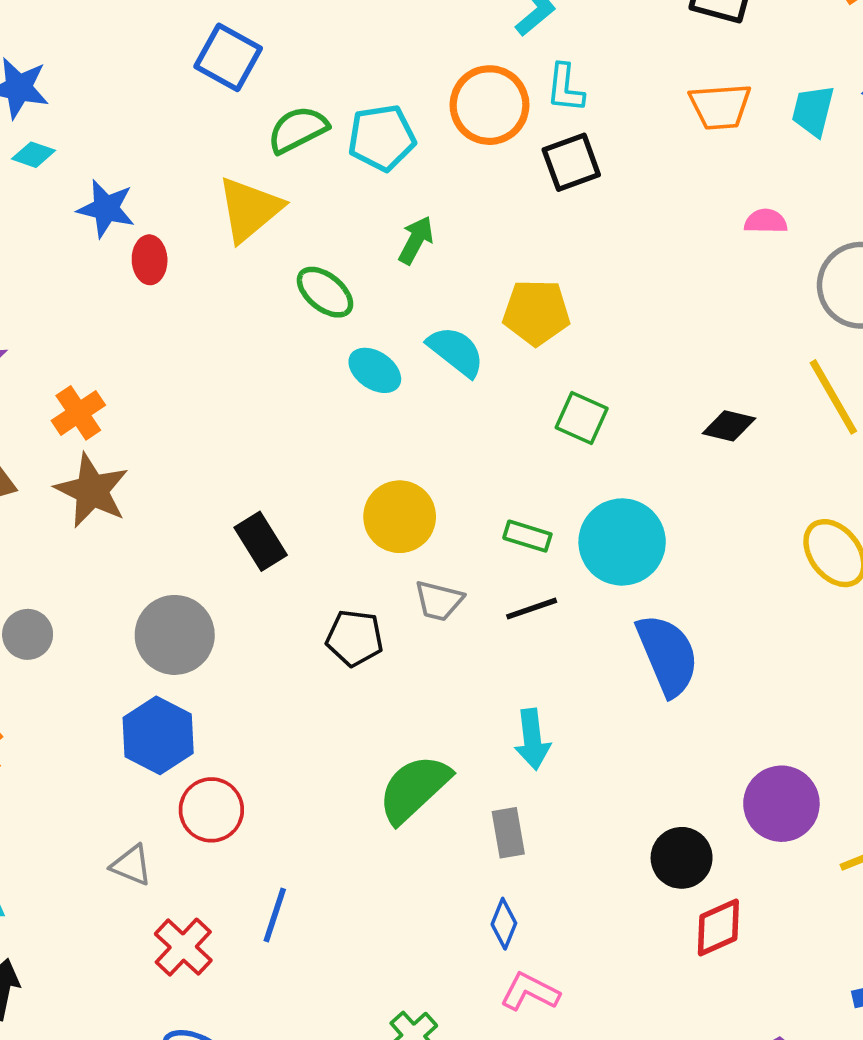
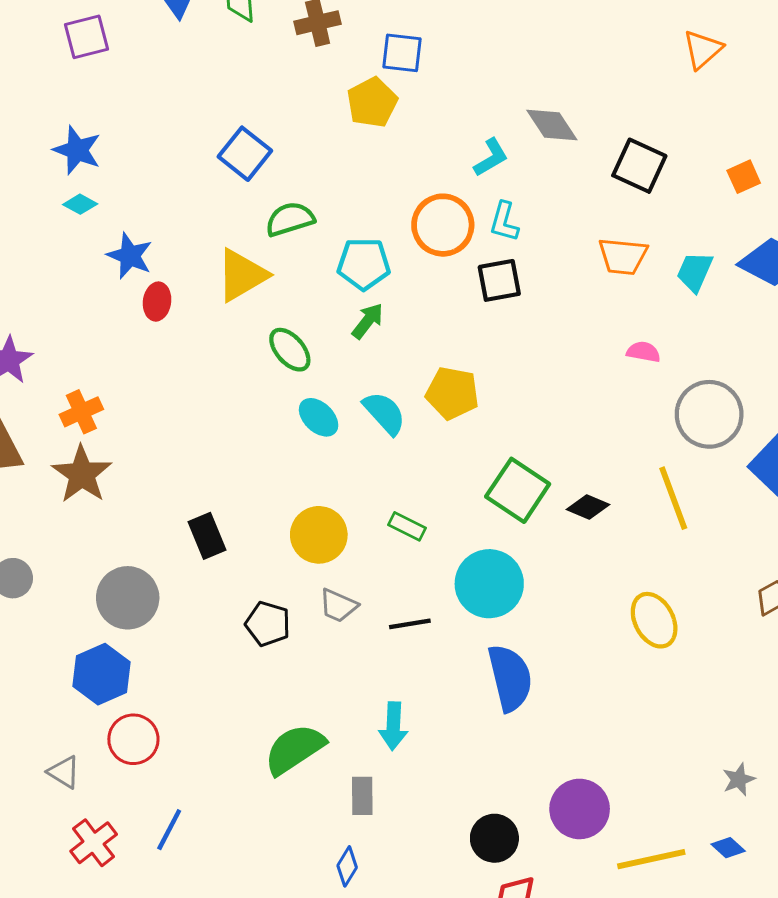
cyan pentagon: (382, 138) -> (364, 264), moved
green square: (582, 418) -> (518, 490), moved, size x1.5
green rectangle: (527, 536) -> (407, 526), moved

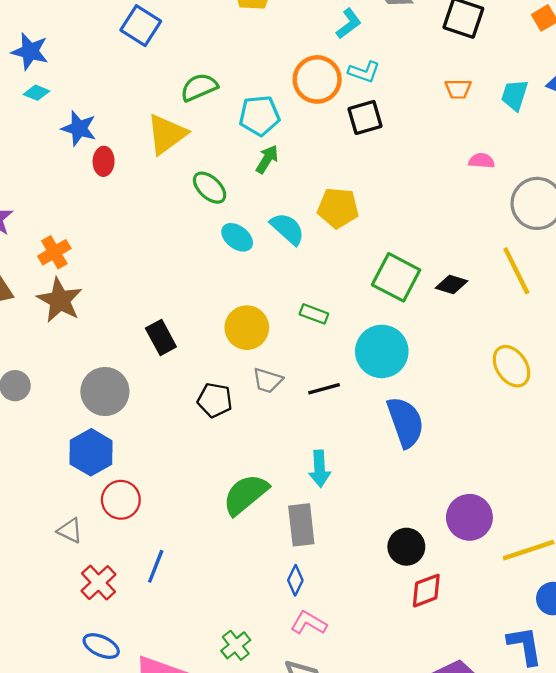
blue square: (245, 154) -> (141, 26), moved
cyan L-shape: (504, 222) -> (364, 72), turned -80
orange trapezoid: (623, 256) -> (458, 89), size x0.7
gray rectangle: (362, 796) -> (301, 525), size x1.4

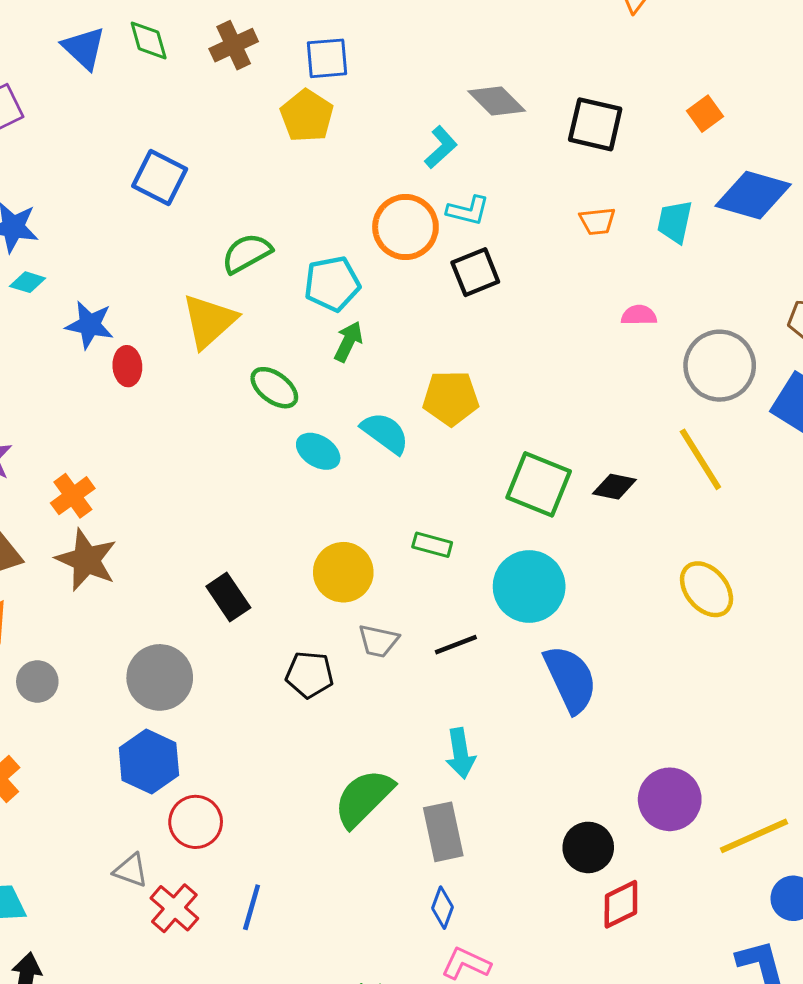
red cross: (98, 583) -> (174, 908), moved

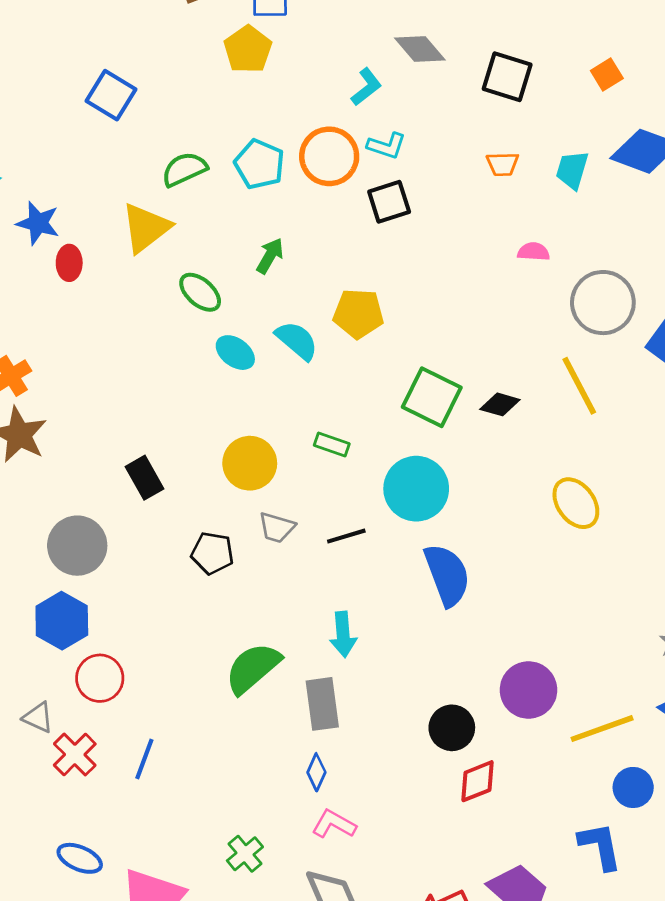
cyan pentagon: (332, 284) -> (259, 164), moved, turned 30

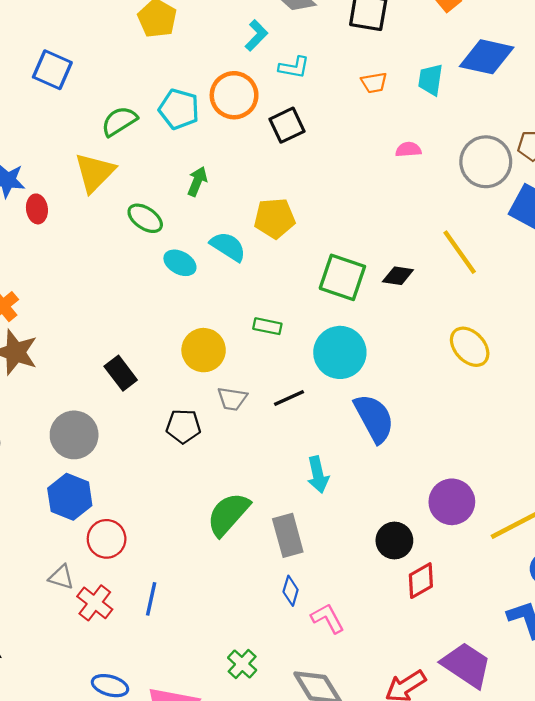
cyan L-shape: (387, 146) -> (294, 67), moved
gray circle: (603, 303) -> (486, 162), moved
cyan arrow: (343, 634) -> (318, 475), moved
pink L-shape: (334, 824) -> (328, 618), moved, turned 40

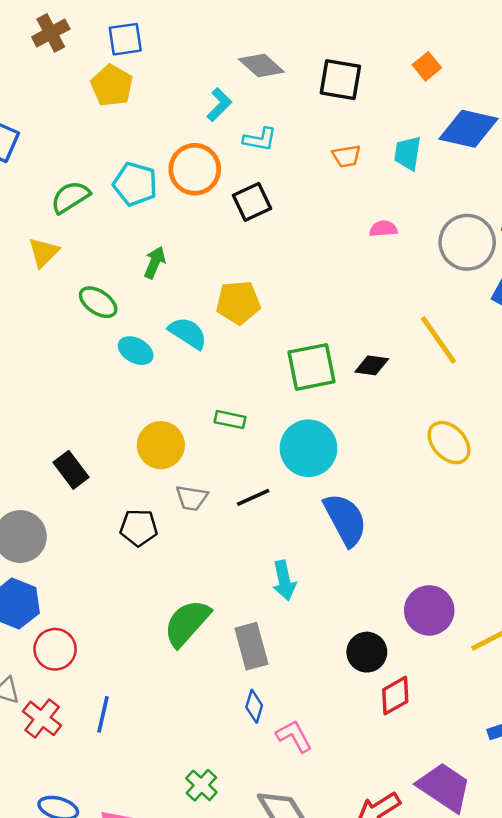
yellow triangle: (95, 172) -> (44, 252), size x0.7
green square: (342, 277) -> (312, 367), turned -30

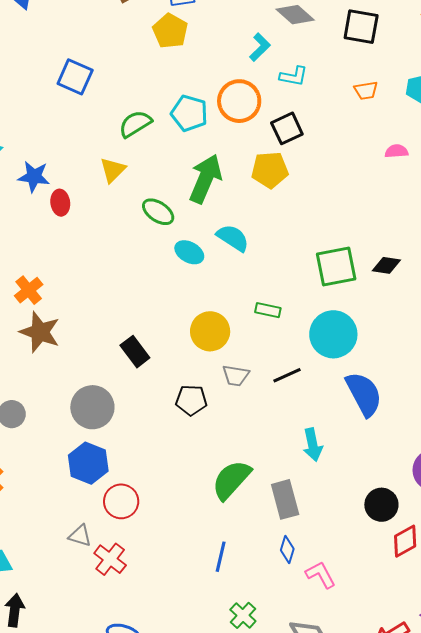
green arrow: (155, 262) -> (205, 179), size x1.8
yellow pentagon: (238, 303) -> (270, 170), moved
blue line: (103, 714) -> (221, 557), moved

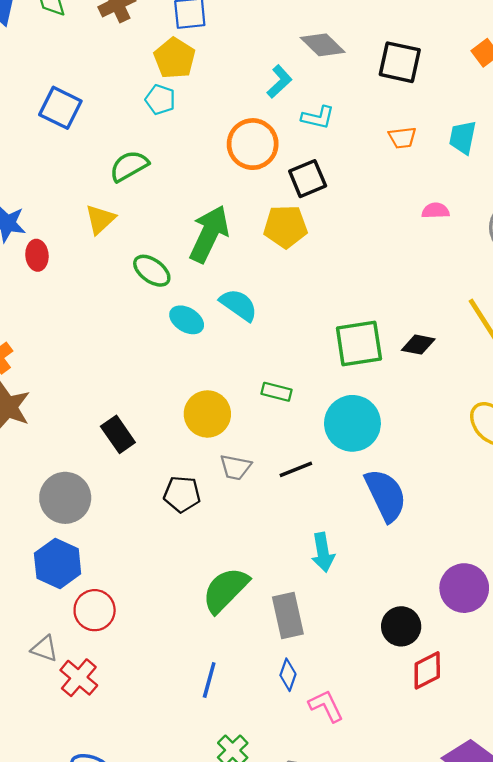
cyan pentagon: (189, 113) -> (160, 100), moved, size x0.7

